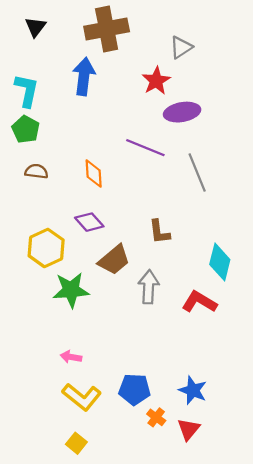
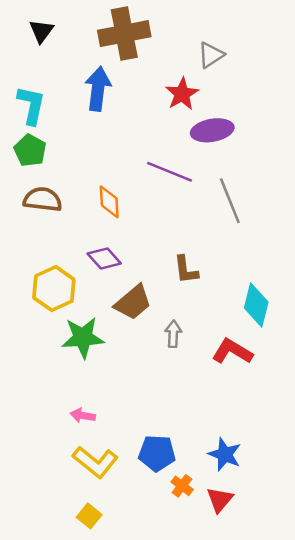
brown semicircle: (36, 171) -> (43, 199), size x1.4
gray arrow: (149, 287) -> (173, 334), size x0.7

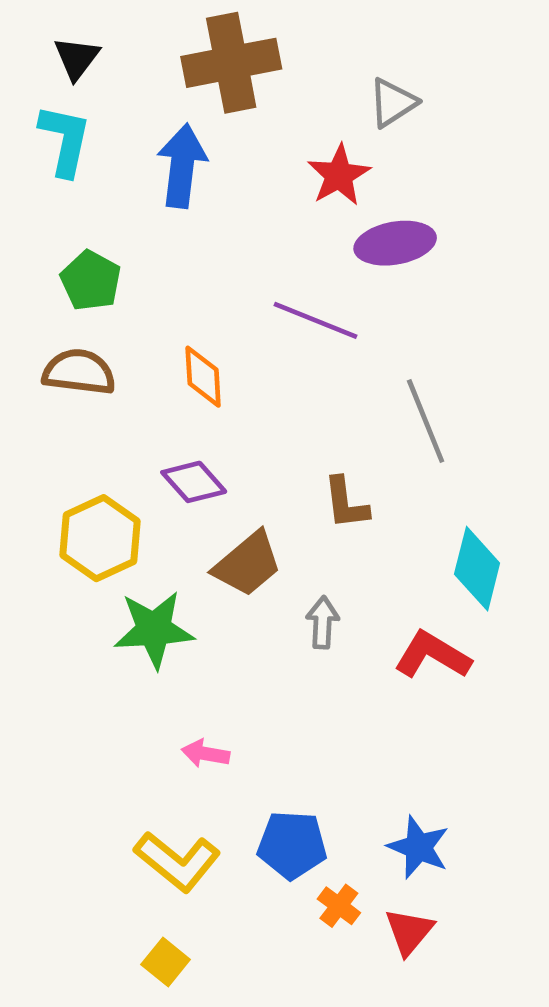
cyan L-shape: (31, 105) -> (65, 140), moved
green pentagon: (30, 150) -> (91, 281), moved
gray line: (230, 201) -> (426, 421), moved
pink arrow: (83, 415) -> (205, 754), moved

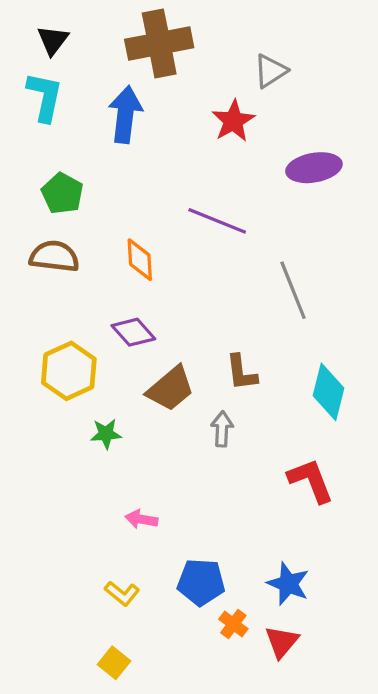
purple ellipse: (395, 243) -> (314, 168), moved
brown L-shape: (346, 503) -> (241, 372), moved
green star: (154, 629) -> (106, 434), size x0.6
red L-shape: (433, 655) -> (311, 481), moved, turned 38
yellow L-shape: (177, 861) -> (122, 593), size x0.6

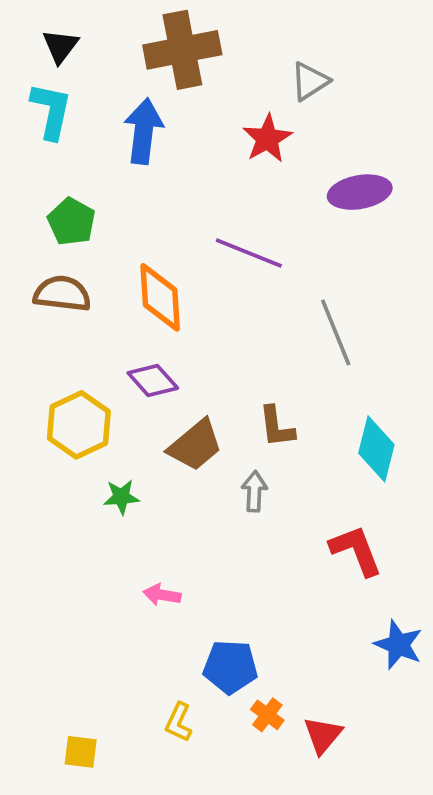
orange diamond: (140, 260) -> (160, 297), size x1.4
blue star: (288, 584) -> (398, 645), moved
yellow L-shape: (122, 593) -> (179, 722), moved, turned 76
yellow square: (114, 663) -> (81, 752), moved, turned -32

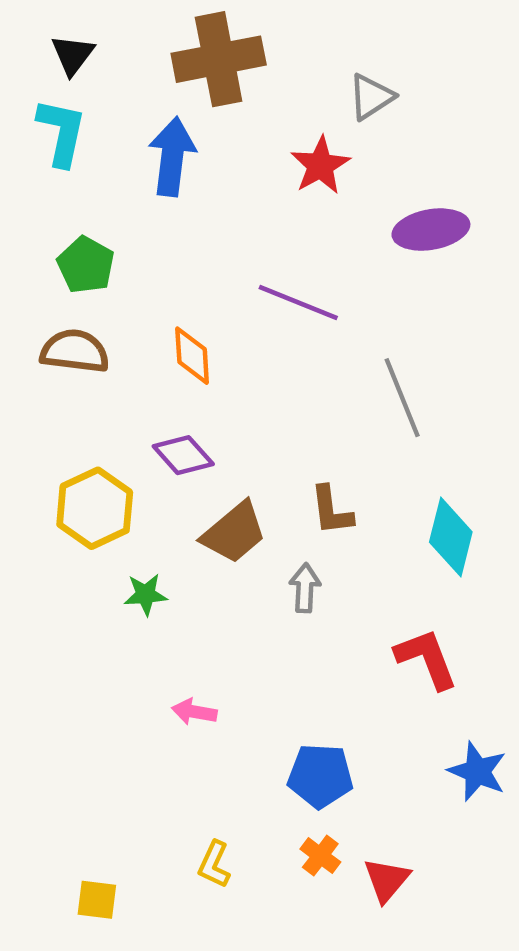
orange diamond: (160, 297) -> (192, 356), size x0.7
blue pentagon: (230, 667) -> (320, 776), moved

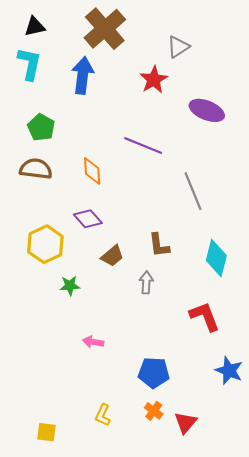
black triangle: (73, 55) -> (35, 27), turned 40
brown cross: (219, 59) -> (105, 29), turned -30
purple ellipse: (431, 230) -> (207, 110), turned 32
brown trapezoid: (234, 533) -> (112, 256), size x0.7

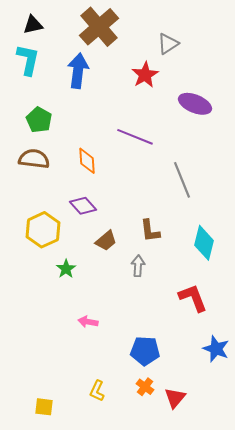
green star: (70, 286) -> (66, 269), turned -30

